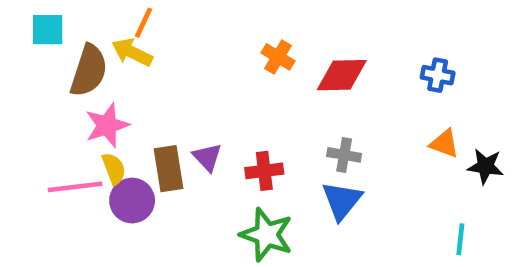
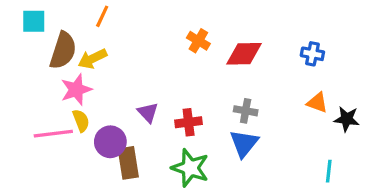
yellow arrow: (132, 52) -> (92, 59), moved, turned -52
brown rectangle: (169, 169) -> (128, 163), moved
purple circle: (132, 201) -> (110, 142), moved

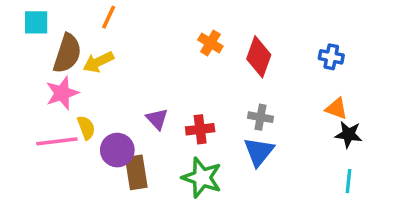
red diamond: (244, 54) -> (259, 57), turned -69
pink star: (76, 90) -> (62, 93), moved
black star: (347, 119) -> (349, 134), moved

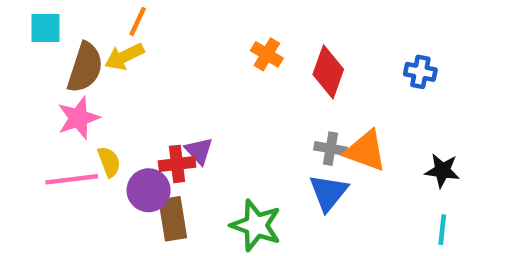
yellow arrow: (98, 62) -> (124, 57), moved
orange triangle: (336, 109) -> (366, 151), moved, size x1.5
red cross: (200, 129) -> (177, 164), moved

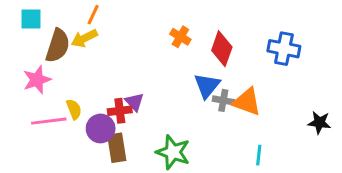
blue cross: (420, 72) -> (284, 49), size x1.5
pink star: (78, 118) -> (37, 80), moved
black star: (442, 171) -> (319, 123), moved
blue triangle: (328, 192) -> (207, 86), moved
cyan line: (442, 230) -> (259, 155), moved

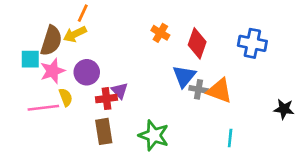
cyan square: (31, 19) -> (30, 59), moved
pink star: (37, 80) -> (53, 71), moved
purple circle: (101, 128) -> (87, 72), moved

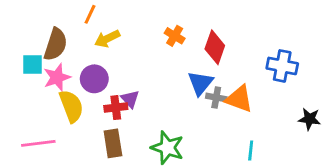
yellow arrow: (75, 34) -> (107, 39), moved
blue cross: (252, 43) -> (282, 66), moved
yellow semicircle: (66, 97) -> (71, 106), size x1.6
pink line: (43, 108) -> (38, 143), moved

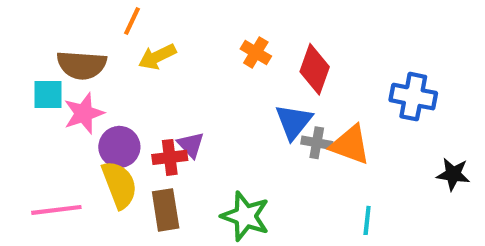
brown semicircle: (56, 44) -> (82, 65), turned 76
purple circle: (94, 79) -> (119, 147), moved
yellow semicircle: (71, 106) -> (119, 185), moved

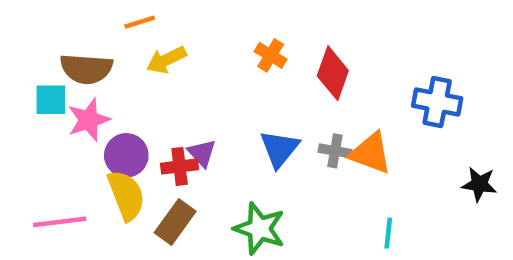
orange line: (132, 21) -> (140, 22), turned 48
blue triangle: (294, 122) -> (279, 149), moved
brown rectangle: (166, 210) -> (175, 222), turned 45

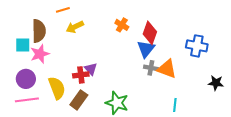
brown semicircle: (86, 69) -> (39, 31), turned -95
blue triangle: (279, 149) -> (146, 49), moved
purple circle: (126, 155) -> (26, 79), moved

